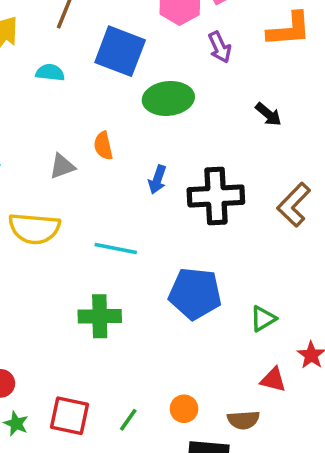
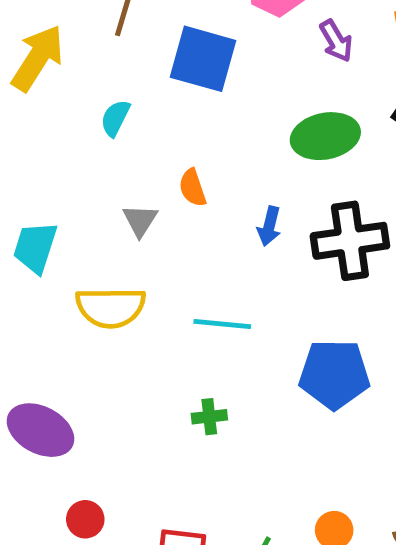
cyan semicircle: (50, 73) -> (115, 118), moved, turned -64
green ellipse: (168, 98) -> (325, 136), moved
gray triangle: (62, 166) -> (140, 220), turned -32
green cross: (100, 316) -> (209, 417), size x0.6

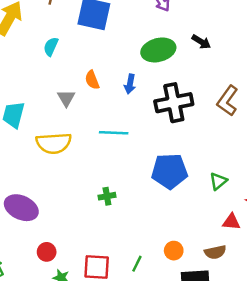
blue arrow: (269, 226) -> (130, 84), moved
cyan line: (222, 324) -> (114, 133), moved

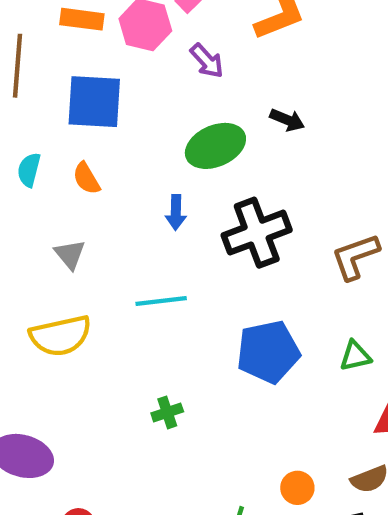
orange semicircle: (92, 80) -> (86, 178), moved
brown L-shape: (228, 101) -> (355, 257), moved, turned 44
green triangle: (218, 181) -> (355, 356), turned 36

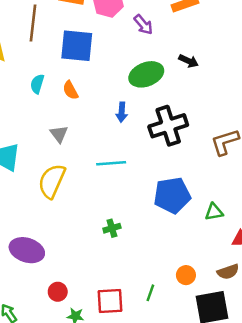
yellow semicircle: (61, 336) -> (52, 181), turned 124
green triangle: (355, 356) -> (214, 212), moved

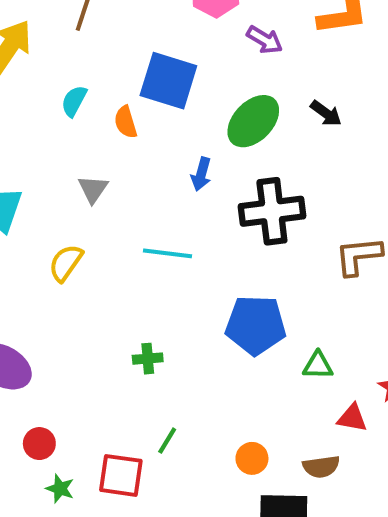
purple arrow: (143, 25) -> (265, 40), turned -30
blue square: (77, 46) -> (168, 81), moved
green ellipse: (146, 74) -> (253, 121), turned -36
yellow semicircle: (52, 181) -> (66, 263), size x0.7
green line: (150, 293) -> (167, 441), moved

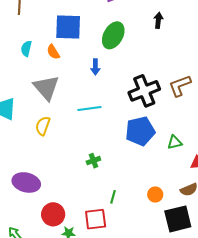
black arrow: (326, 113) -> (158, 20), moved, turned -105
gray triangle: (93, 189) -> (46, 88), size x1.8
black cross: (272, 211) -> (144, 91), moved
red circle: (39, 444) -> (53, 214), size x1.5

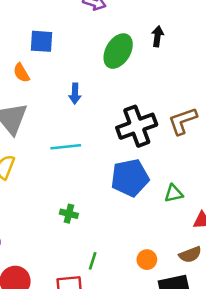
blue square: (68, 27) -> (42, 41), size x0.7
green ellipse: (113, 35) -> (118, 51), moved
green cross: (93, 161) -> (69, 214), turned 32

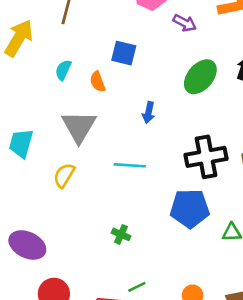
green line: (93, 261) -> (137, 287), turned 36

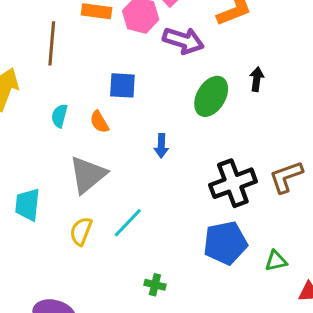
purple arrow: (185, 23) -> (183, 40), size x1.5
gray triangle: (79, 126) -> (88, 175), turned 30
cyan line: (130, 165) -> (128, 223), moved, turned -40

